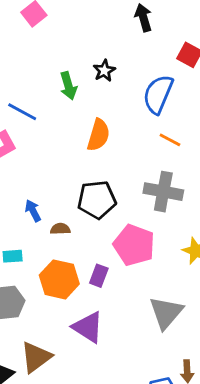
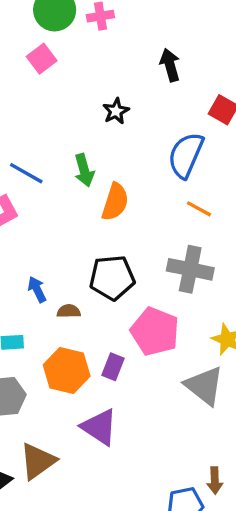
black star: (104, 71) -> (116, 111), moved
green arrow: (68, 86) -> (84, 170), moved
gray triangle: (166, 313) -> (204, 386), moved, turned -33

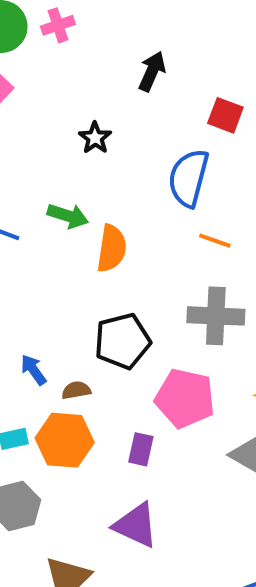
black arrow: (170, 65) -> (152, 71), turned 48
green arrow: (84, 170) -> (68, 216), turned -48
orange hexagon: (67, 370) -> (65, 440), moved

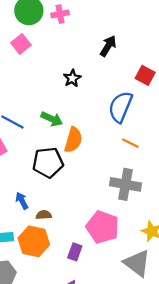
black pentagon: (122, 341) -> (48, 162), moved

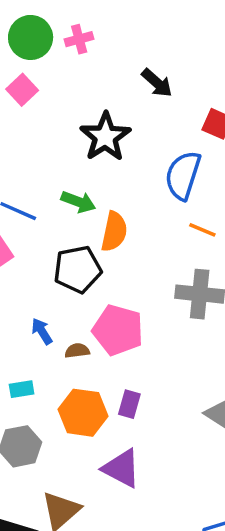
black arrow: (108, 46) -> (157, 83), turned 105
black star: (72, 78) -> (105, 137), size x1.8
pink pentagon: (103, 227) -> (118, 330), moved
orange hexagon: (34, 241) -> (83, 413), moved

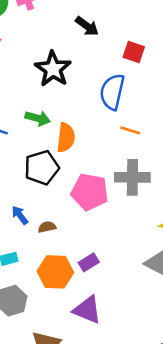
pink pentagon: (118, 330) -> (90, 192), moved
purple rectangle: (129, 404) -> (89, 262), turned 48

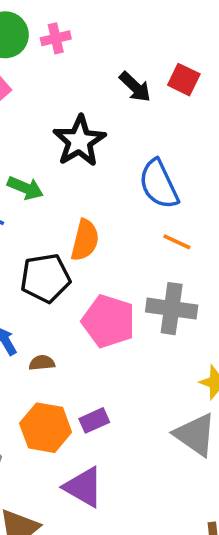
red square: (134, 52) -> (184, 80), moved
blue semicircle: (112, 92) -> (159, 184), turned -45
green arrow: (38, 118) -> (25, 188), moved

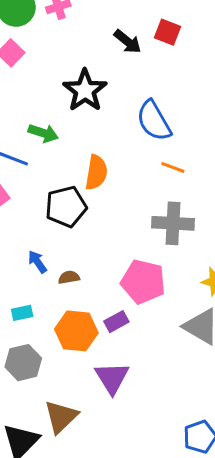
pink pentagon: (109, 321) -> (143, 282), moved
purple triangle: (84, 487) -> (112, 378), turned 33

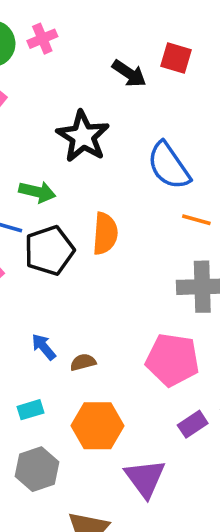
black pentagon: (66, 207) -> (49, 250), moved
purple rectangle: (116, 322) -> (193, 424), moved

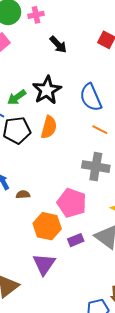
black arrow: (129, 73) -> (58, 44), moved
black star: (83, 136) -> (47, 90), moved
green arrow: (37, 192) -> (17, 97), turned 120
orange hexagon: (98, 426) -> (47, 226), moved

